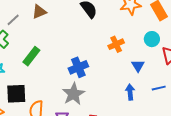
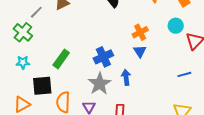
green rectangle: (31, 56) -> (61, 59), moved
blue triangle: (138, 66) -> (140, 51), moved
blue arrow: (130, 92) -> (126, 77), moved

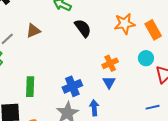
green rectangle: (61, 59) -> (30, 87), turned -36

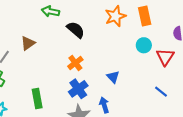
orange rectangle: (153, 30) -> (145, 16), turned 30
orange cross: (110, 63) -> (75, 63), moved
blue line: (153, 107) -> (161, 92), turned 64

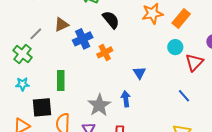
orange rectangle: (145, 16) -> (181, 18), turned 42
blue cross: (78, 89) -> (83, 39), moved

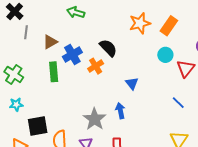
black semicircle: (111, 20) -> (108, 48), moved
gray line: (36, 34) -> (26, 32), moved, turned -32
green rectangle: (61, 81) -> (54, 72), moved

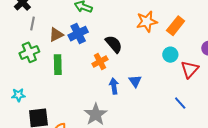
blue cross: (72, 54) -> (78, 34), moved
green cross: (14, 74) -> (29, 52), moved, turned 30
blue arrow: (120, 111) -> (114, 86), moved

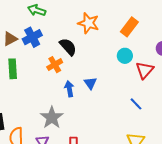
orange star: (147, 22) -> (88, 23), moved, turned 30

